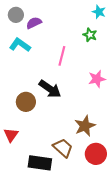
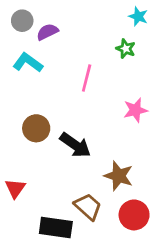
black arrow: (50, 89) -> (75, 145), moved
brown circle: (26, 102) -> (36, 128), moved
brown star: (85, 126) -> (119, 176), turned -30

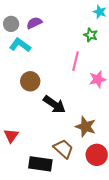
gray circle: (22, 21) -> (11, 24), moved
pink line: (87, 78) -> (76, 61), moved
brown circle: (36, 128) -> (30, 81), moved

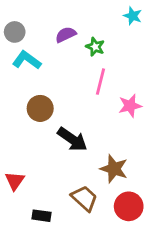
purple semicircle: (34, 23) -> (66, 35), moved
green star: (91, 35) -> (95, 47), moved
black rectangle: (40, 164) -> (41, 216), moved, size x0.6

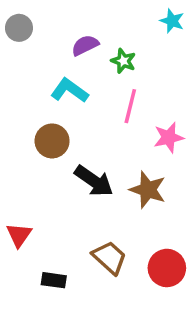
gray circle: (15, 32) -> (19, 28), moved
cyan L-shape: (27, 60) -> (69, 90), moved
brown star: (114, 169) -> (148, 190), moved

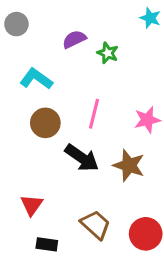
cyan L-shape: (69, 90) -> (36, 79), moved
pink line: (130, 106) -> (94, 114), moved
red triangle: (19, 235) -> (32, 205), moved

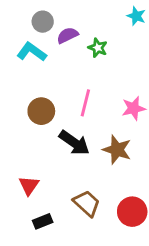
gray circle: (16, 24) -> (43, 22), moved
cyan L-shape: (36, 79) -> (32, 52), moved
black rectangle: (47, 244) -> (43, 221), turned -30

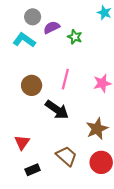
brown star: (117, 150) -> (97, 129), moved, turned 30

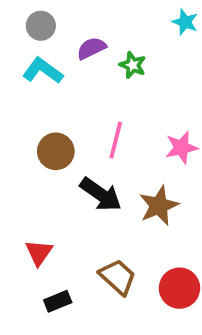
gray circle: (33, 17) -> (41, 26), moved
brown star: (97, 129) -> (159, 206), moved

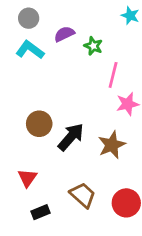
pink line: (116, 140) -> (113, 75), moved
brown circle: (56, 151) -> (39, 124), moved
black arrow: (101, 194) -> (71, 137), turned -84

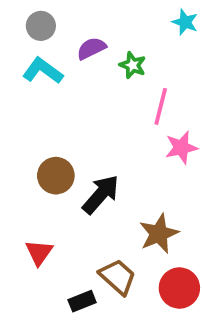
brown star: (112, 145) -> (159, 234), moved
black rectangle: (40, 212) -> (82, 301), moved

